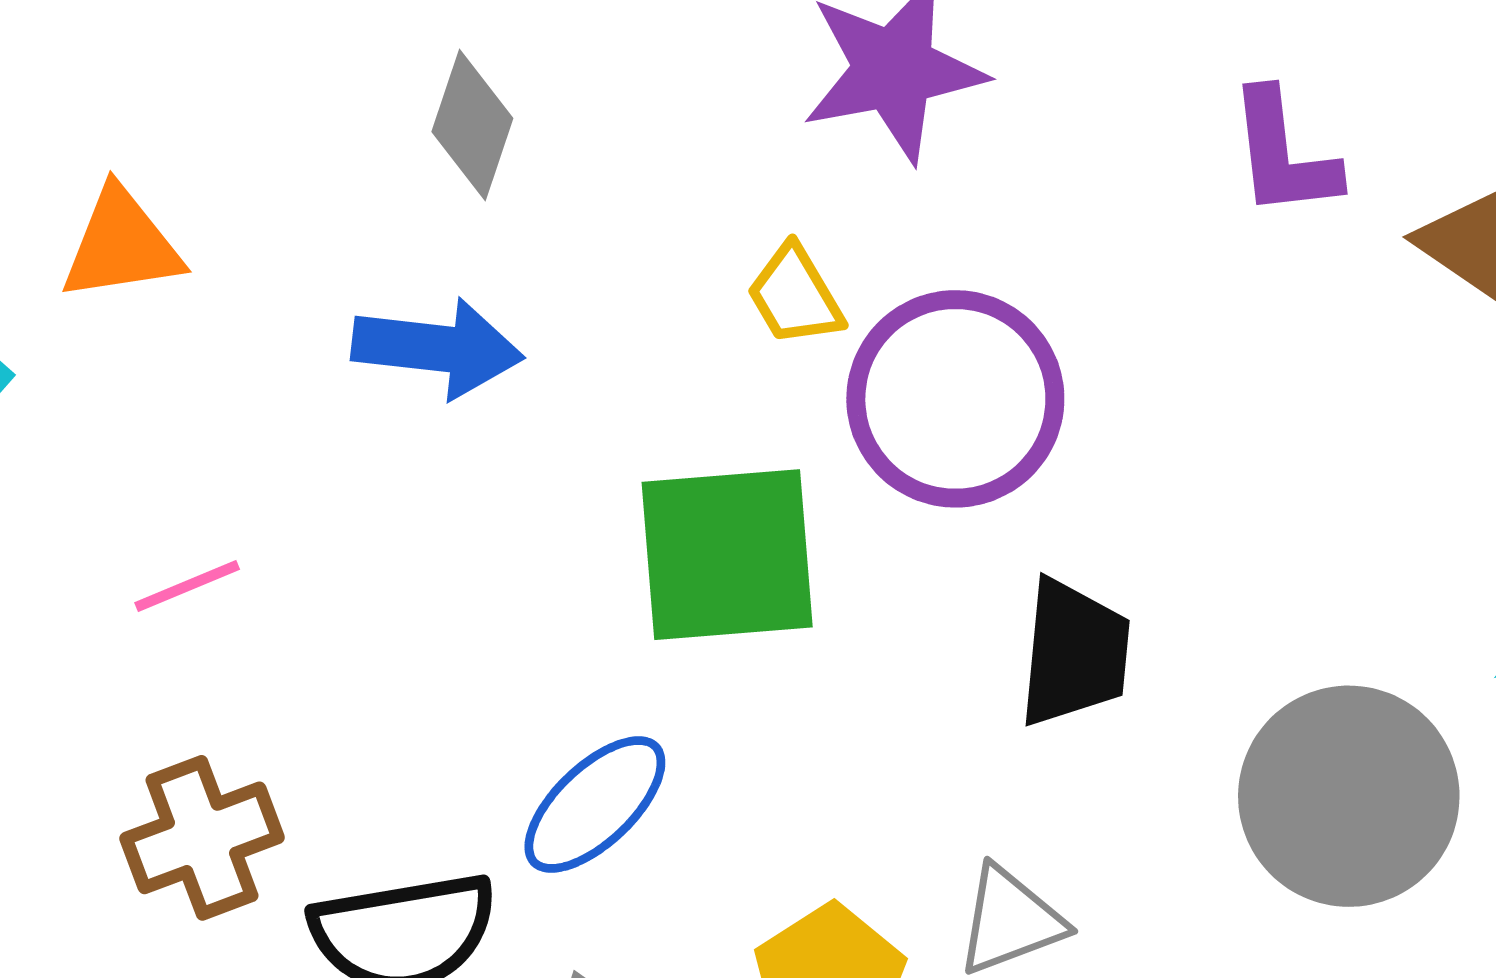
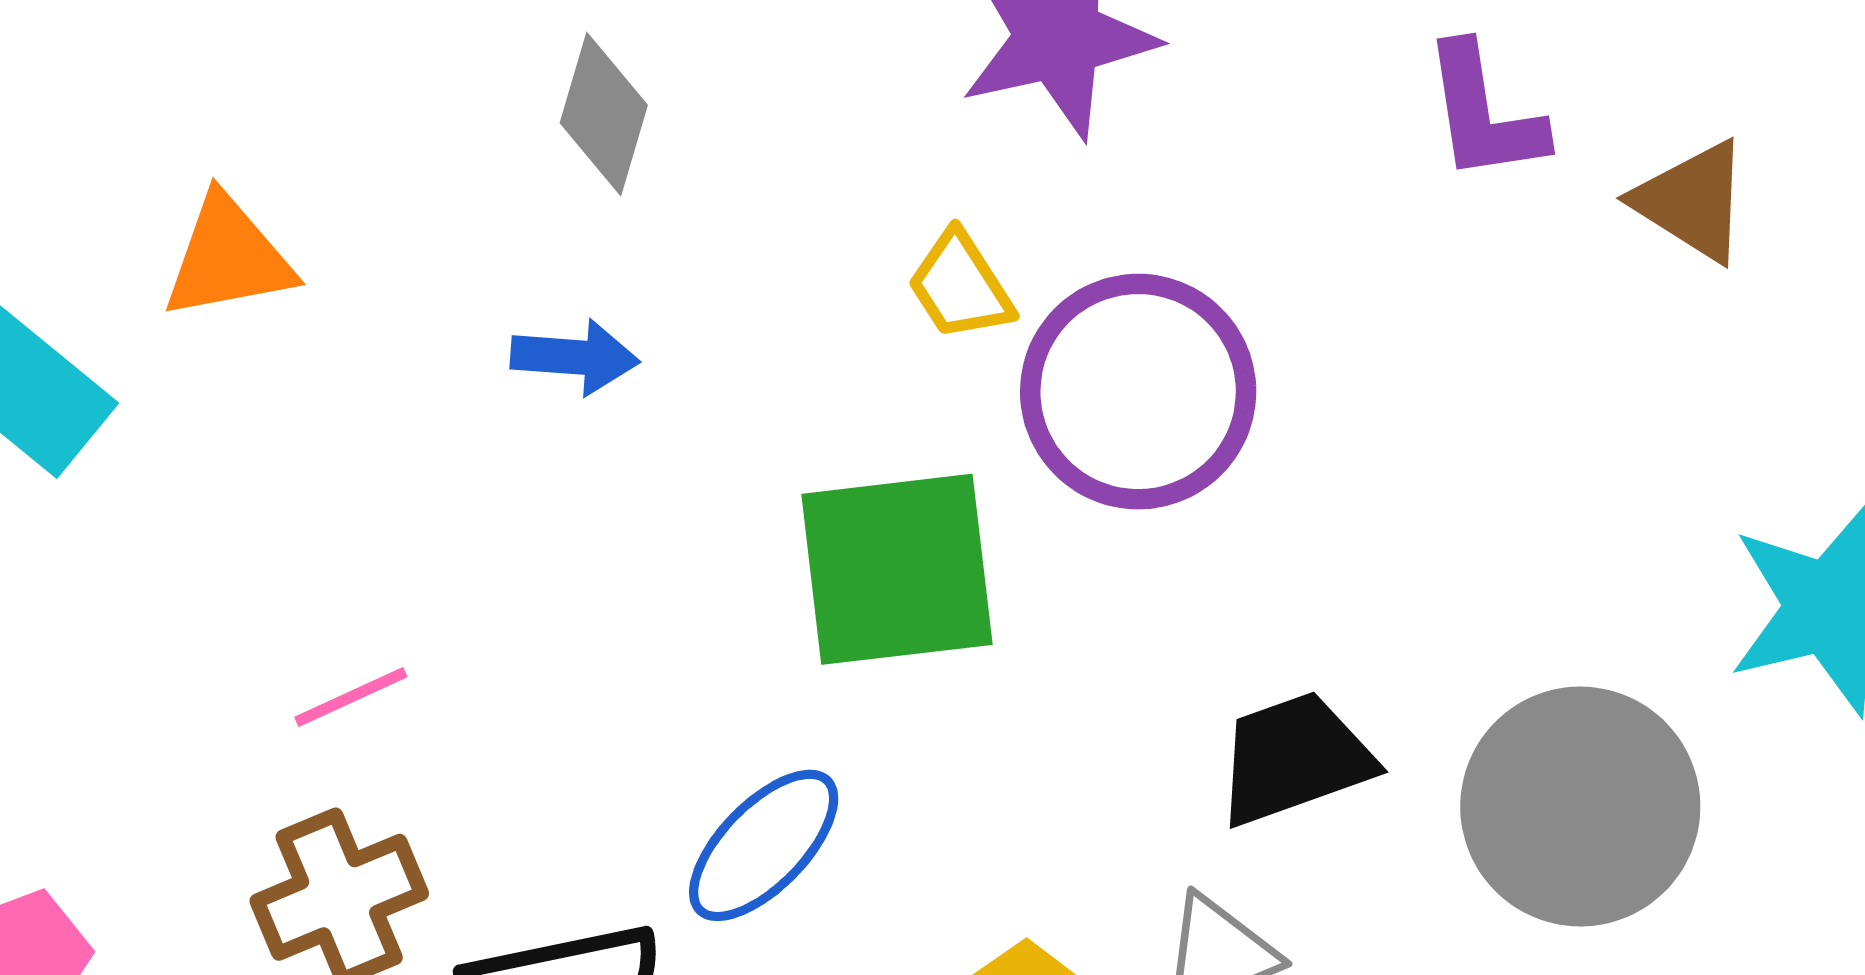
blue arrow: (438, 348) -> (575, 357), size x0.7
pink line: (187, 586) -> (351, 697), moved
black trapezoid: (1074, 653) -> (1294, 759), moved, turned -113

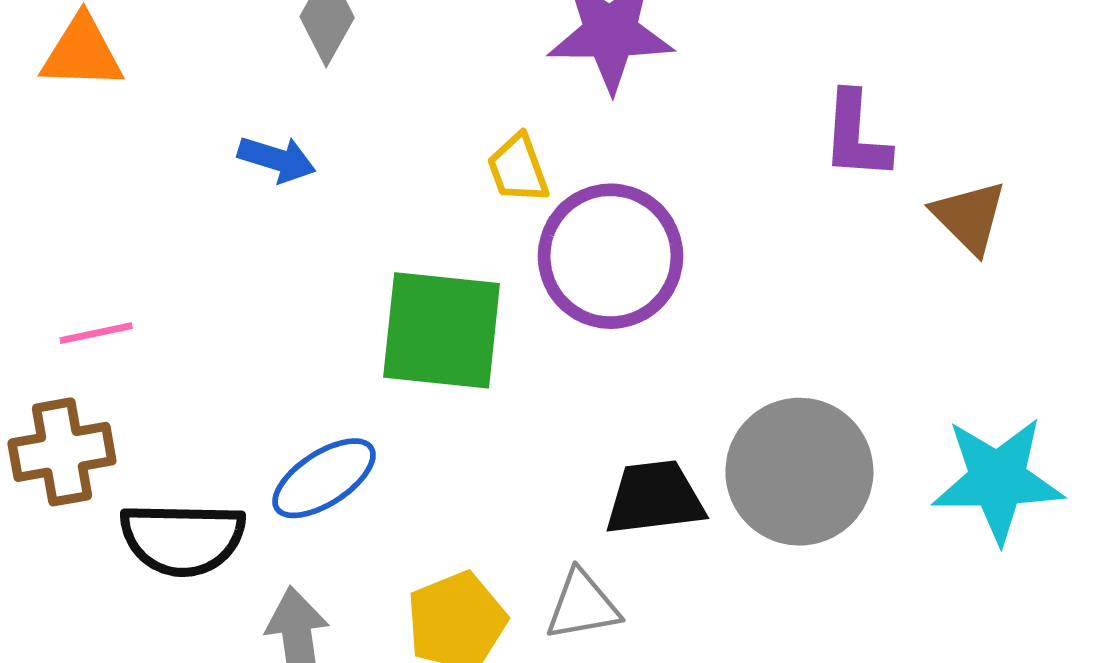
gray circle: (1580, 807) -> (799, 472), moved

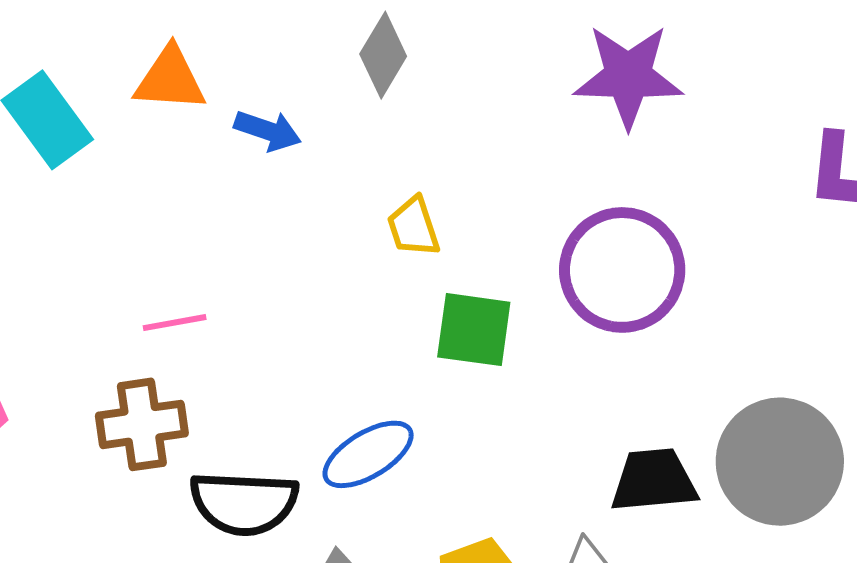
blue arrow: (277, 159) -> (268, 131), moved
yellow trapezoid: (518, 169) -> (413, 227), moved
green square: (442, 330) -> (474, 330), size x0.7

